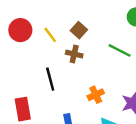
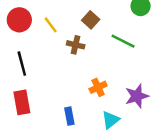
brown square: (79, 30) -> (91, 20), moved
black line: (50, 79) -> (22, 64), moved

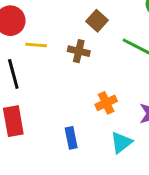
yellow line: (51, 25) -> (36, 45), moved, turned -48

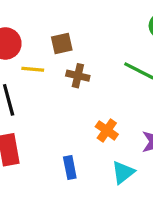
brown square: (97, 21) -> (62, 43), moved, turned 35
orange cross: (106, 103) -> (107, 130), turned -30

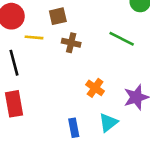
blue rectangle: (70, 168) -> (74, 128), moved

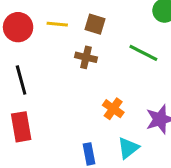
brown square: (58, 16) -> (95, 24), moved, turned 30
yellow line: (34, 37) -> (57, 24), moved

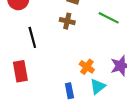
black line: (21, 80) -> (32, 37), moved
orange cross: (113, 109) -> (87, 67), moved

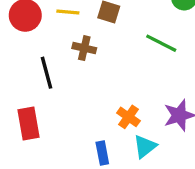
brown cross: (67, 21) -> (84, 48), moved

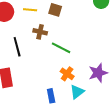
green line: (161, 43) -> (61, 48), moved

